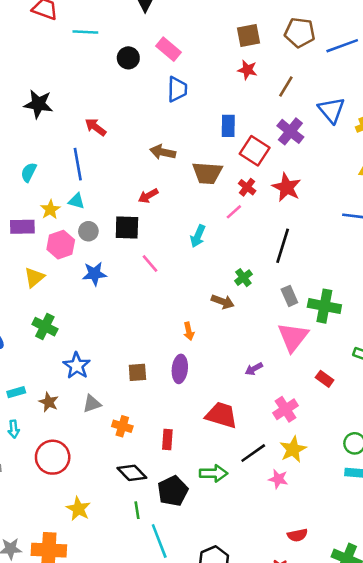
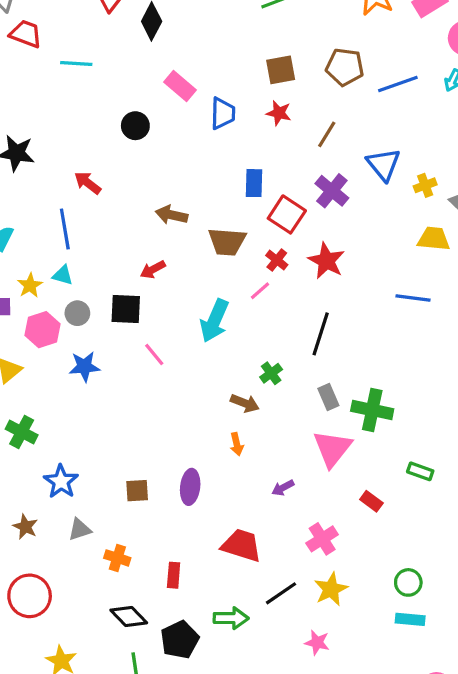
black circle: (128, 58) -> (135, 126), moved
blue trapezoid: (177, 89) -> (223, 113), moved
cyan arrow: (198, 236) -> (214, 321), size x1.5
orange arrow: (189, 331) -> (237, 444), moved
pink star: (278, 479) -> (317, 643), moved

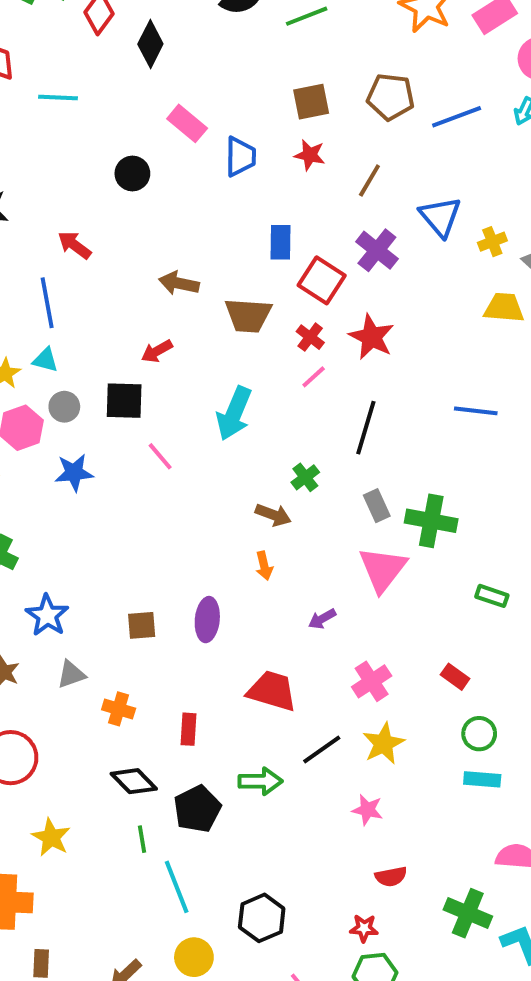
pink line: (260, 291) -> (314, 377), moved
blue line: (413, 298) -> (476, 411), moved
red rectangle: (371, 501) -> (455, 677), moved

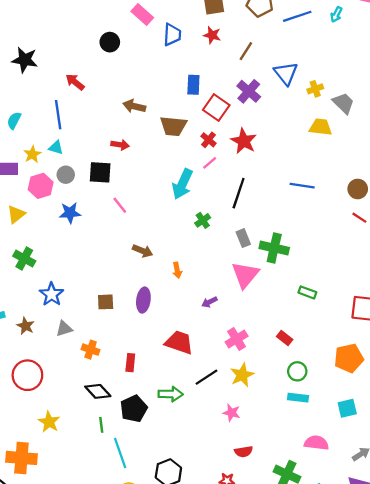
red arrow: (157, 351) -> (120, 145), turned -144
cyan arrow: (234, 413) -> (182, 184), moved
brown arrow: (273, 515) -> (143, 251), moved

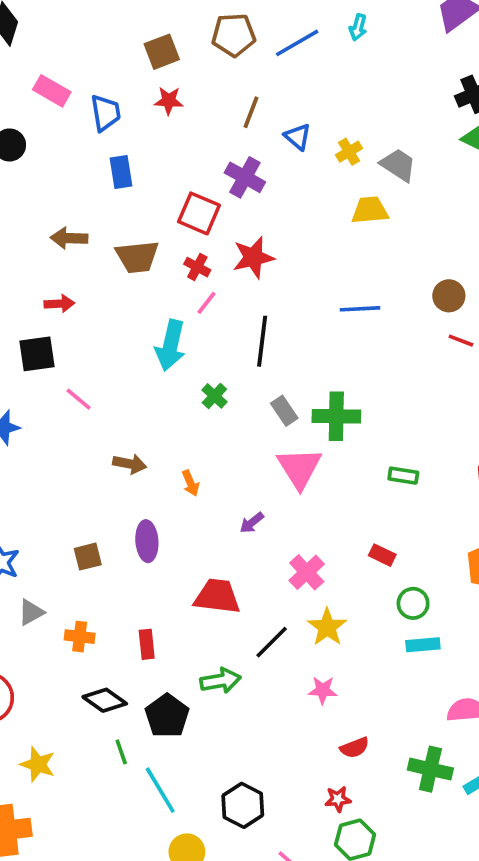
brown line: (246, 51) -> (251, 112), moved
blue triangle: (286, 73) -> (298, 137), size x0.7
blue rectangle: (193, 85) -> (121, 172), moved
red star: (244, 141) -> (253, 257), turned -30

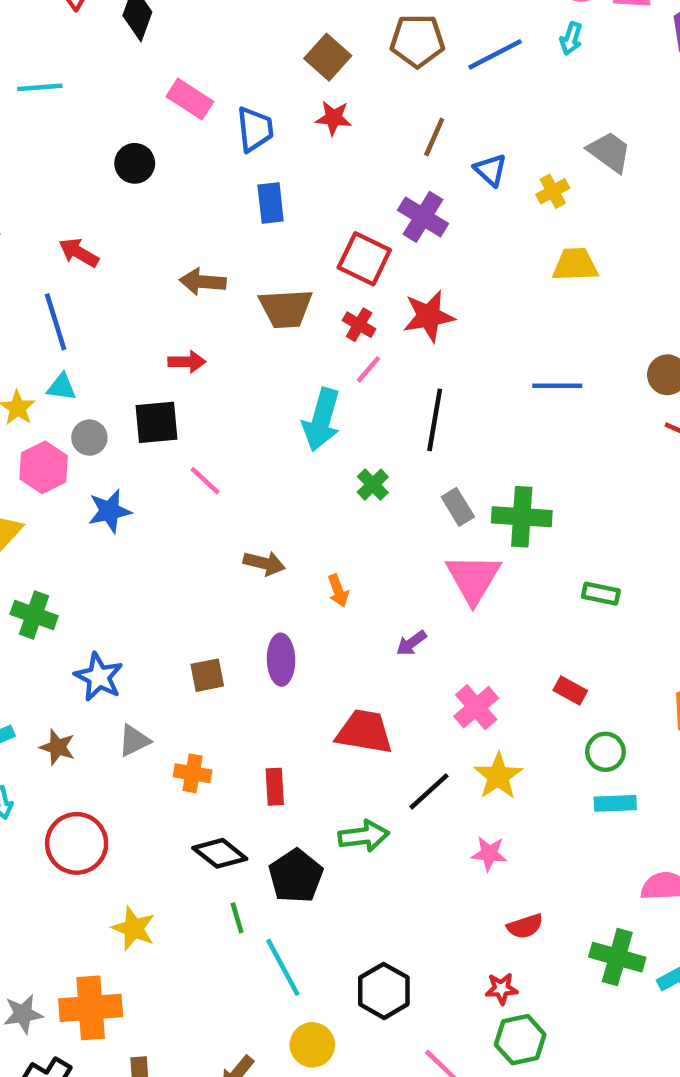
brown square: (162, 52) -> (328, 57), turned -30
gray trapezoid: (398, 165) -> (609, 152), moved

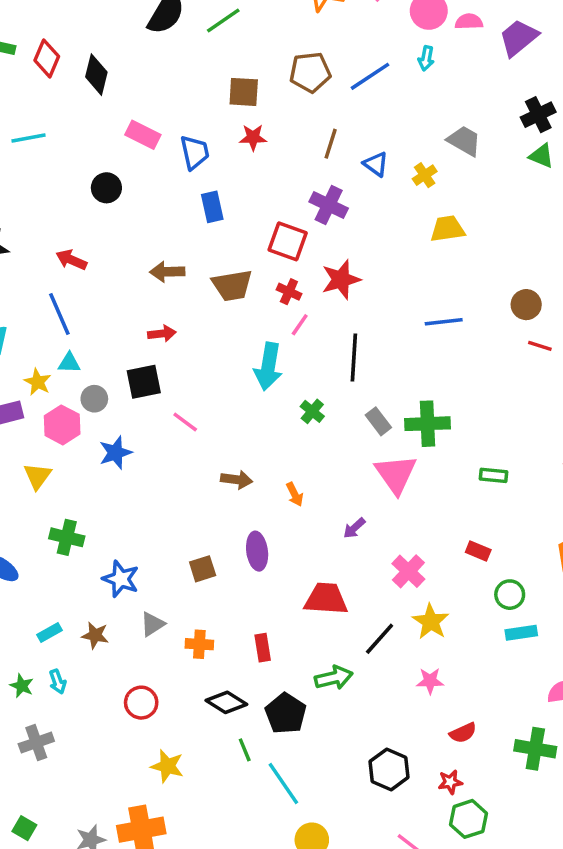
brown square: (328, 57) -> (244, 92), turned -32
red circle: (77, 843) -> (141, 703), moved, size x0.7
black hexagon: (384, 991) -> (389, 769), moved

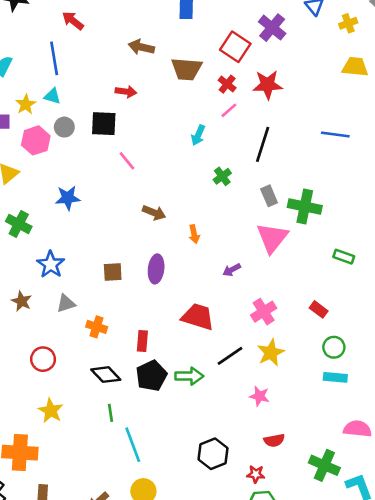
cyan arrow: (268, 366) -> (198, 135), size x0.6
blue star: (115, 453) -> (68, 198), moved
black pentagon: (286, 713) -> (151, 376), moved

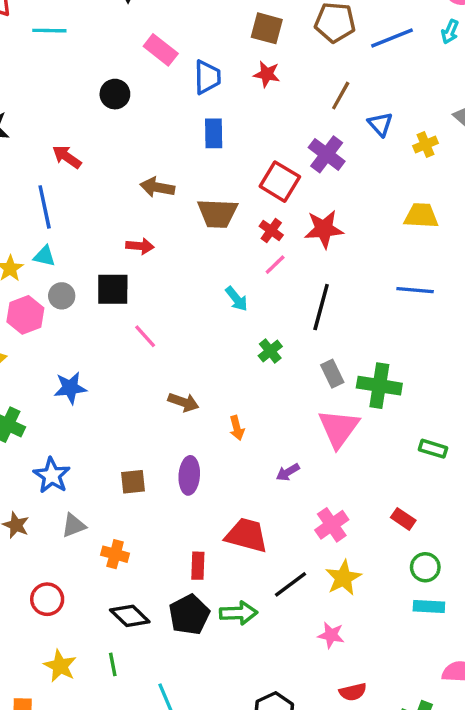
yellow trapezoid: (355, 67) -> (421, 216), moved
cyan arrow: (198, 135) -> (236, 299), turned -60
red rectangle: (142, 341) -> (198, 566), moved
green line: (111, 413) -> (113, 664), moved

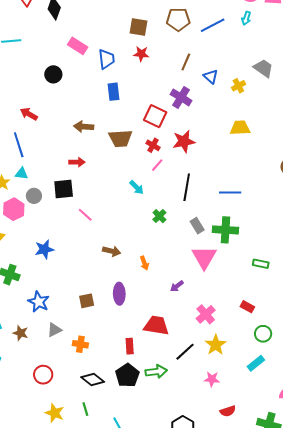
blue line: (415, 290) -> (230, 193), moved
cyan rectangle: (429, 606) -> (256, 363), moved, turned -36

